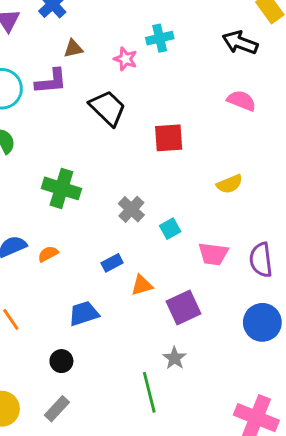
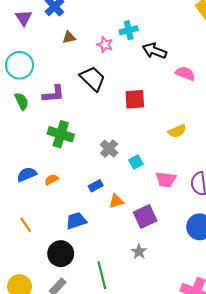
black arrow: (240, 43) -> (154, 51), moved
purple L-shape: (51, 81) -> (53, 94), moved
black circle: (61, 361) -> (61, 254), size x1.6
green line: (149, 392) -> (102, 275), moved

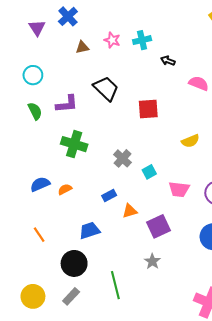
pink star: (105, 45) -> (112, 40), moved
black arrow: (154, 51) -> (168, 61), size x0.6
cyan circle: (20, 65) -> (33, 75), size x0.7

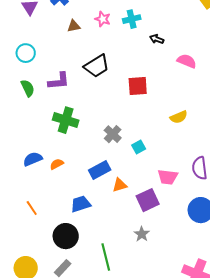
black trapezoid: (106, 88) -> (97, 66), turned 104
pink trapezoid: (179, 189) -> (168, 177), moved
blue rectangle: (109, 196) -> (100, 170), size x1.5

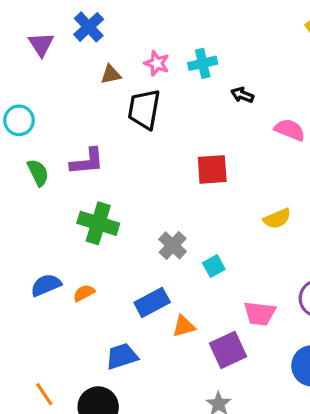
cyan circle: (26, 53) -> (19, 120), moved
black trapezoid: (97, 66) -> (144, 109), moved, turned 132
orange line: (32, 208) -> (44, 394), moved

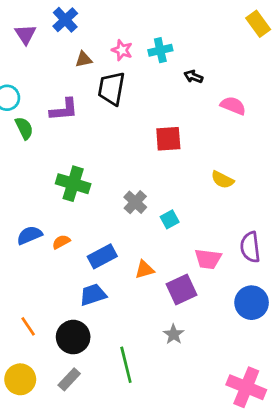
purple L-shape: (87, 162) -> (64, 110), moved
green semicircle: (38, 173) -> (24, 128), moved
yellow semicircle: (277, 219) -> (222, 180), turned 50
blue rectangle: (152, 302) -> (102, 256), moved

